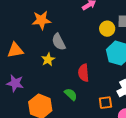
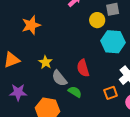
gray semicircle: (59, 42) -> (59, 78), moved

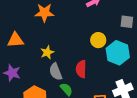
yellow circle: (97, 20) -> (98, 40), moved

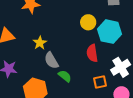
red semicircle: (81, 69) -> (92, 53), moved

